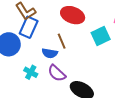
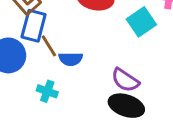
brown line: (62, 41) -> (49, 46), moved
purple semicircle: (57, 73) -> (125, 80), moved

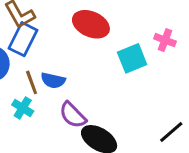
brown line: (49, 46) -> (32, 82), moved
purple semicircle: (125, 80) -> (73, 115), moved

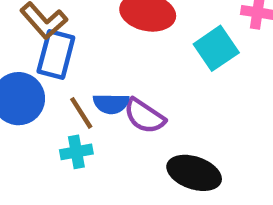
cyan cross: (23, 108) -> (76, 152), turned -30
purple semicircle: (73, 115) -> (144, 116), moved

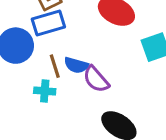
blue rectangle: (56, 54) -> (48, 23), turned 44

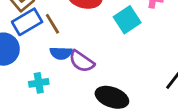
brown line: (55, 66) -> (52, 24), moved

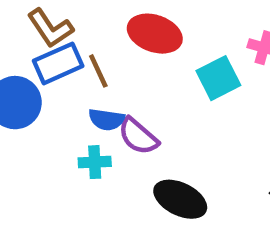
cyan cross: (39, 83) -> (95, 162), moved

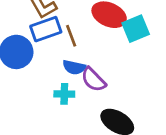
cyan square: (218, 78) -> (136, 29), moved

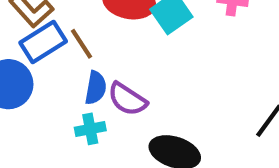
blue semicircle: (74, 67) -> (96, 88), turned -80

